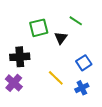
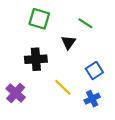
green square: (39, 28) -> (39, 19), moved, turned 30
black cross: (20, 57) -> (36, 59), moved

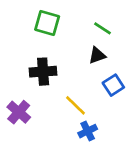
black triangle: (69, 42) -> (97, 55), moved, turned 35
blue cross: (92, 99) -> (88, 131), moved

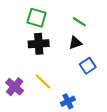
black cross: (43, 72) -> (39, 44), moved
yellow line: (75, 105) -> (43, 81), moved

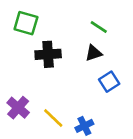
green square: (37, 18) -> (26, 23), moved
yellow line: (43, 81) -> (53, 118), moved

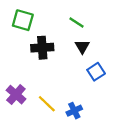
green line: (99, 27) -> (77, 22), moved
black triangle: (94, 53) -> (82, 46), turned -42

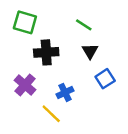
purple cross: (16, 95) -> (25, 85), moved
blue cross: (74, 111) -> (65, 92), moved

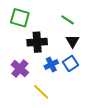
blue square: (105, 79) -> (71, 63), moved
blue cross: (65, 92) -> (51, 64), moved

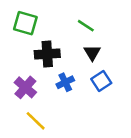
blue square: (71, 63) -> (101, 81), moved
yellow line: (41, 92) -> (36, 121), moved

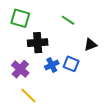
black triangle: (92, 53) -> (90, 45), moved, turned 40
blue square: (101, 81) -> (71, 64), moved, turned -35

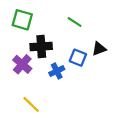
blue square: (71, 64) -> (78, 58), moved
purple cross: (20, 69) -> (22, 64), moved

